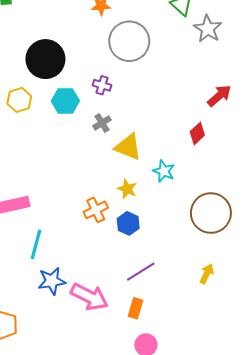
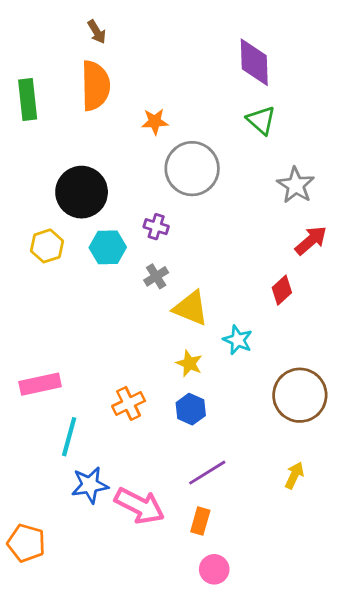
gray star: (208, 29) -> (296, 185), moved
orange cross: (96, 210) -> (129, 403), moved

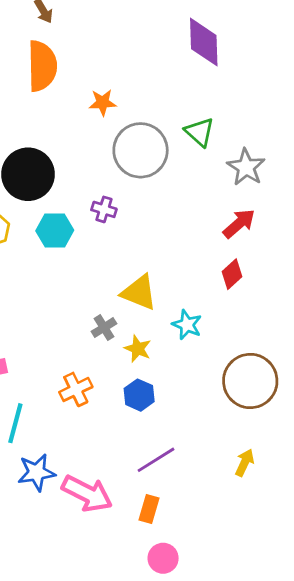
green triangle: (261, 120) -> (200, 132), moved
red arrow: (311, 240) -> (239, 223), moved
gray cross: (156, 276) -> (104, 328), moved

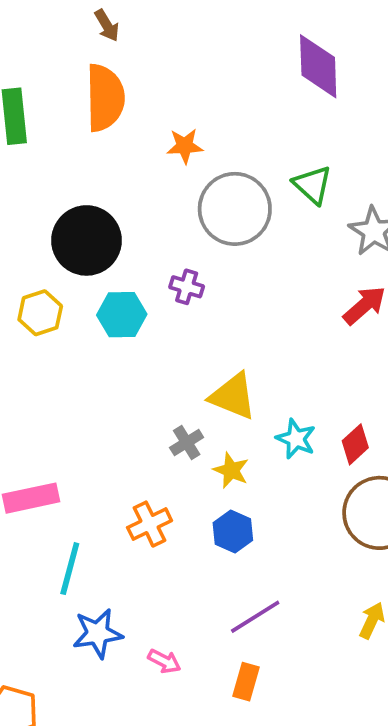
red diamond: (232, 274) -> (355, 444), moved
pink arrow: (87, 494) -> (164, 661), size x0.5

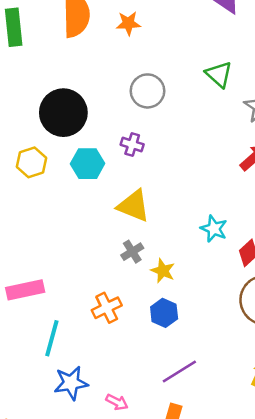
orange star: (185, 146) -> (128, 23), moved
gray circle: (235, 209) -> (148, 91), moved, size x0.7
yellow triangle: (233, 396) -> (133, 206), moved
cyan star: (296, 439) -> (214, 229), moved

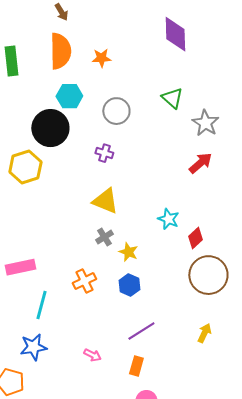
yellow hexagon: (31, 162) -> (25, 167), size x1.4
cyan hexagon: (88, 164) -> (69, 96), moved
blue star: (71, 383) -> (33, 347), moved

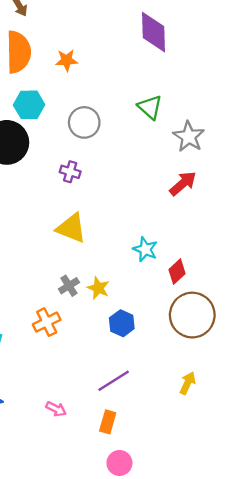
gray cross: (104, 237) -> (69, 286), moved
blue hexagon: (129, 285) -> (122, 323), moved

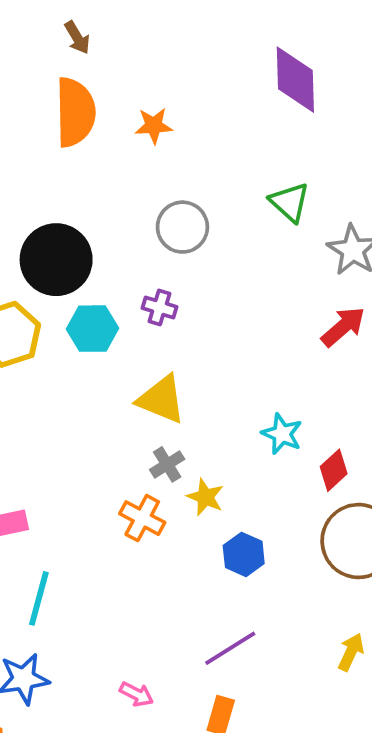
cyan hexagon: (29, 105) -> (92, 329), moved
gray cross: (69, 286) -> (167, 464), moved
orange cross: (47, 322) -> (142, 518), moved, turned -36

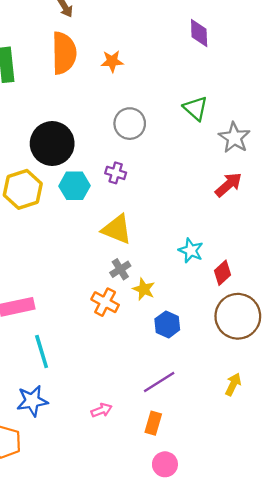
purple diamond: (295, 80) -> (199, 33), size x0.7
cyan line: (39, 598) -> (42, 352), turned -32
pink arrow: (136, 694) -> (102, 410), turned -48

